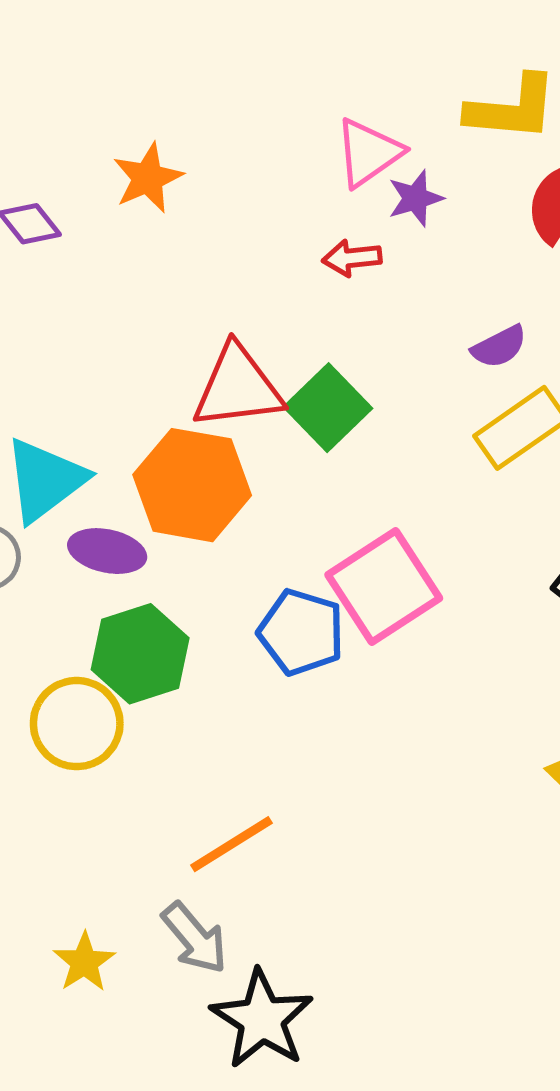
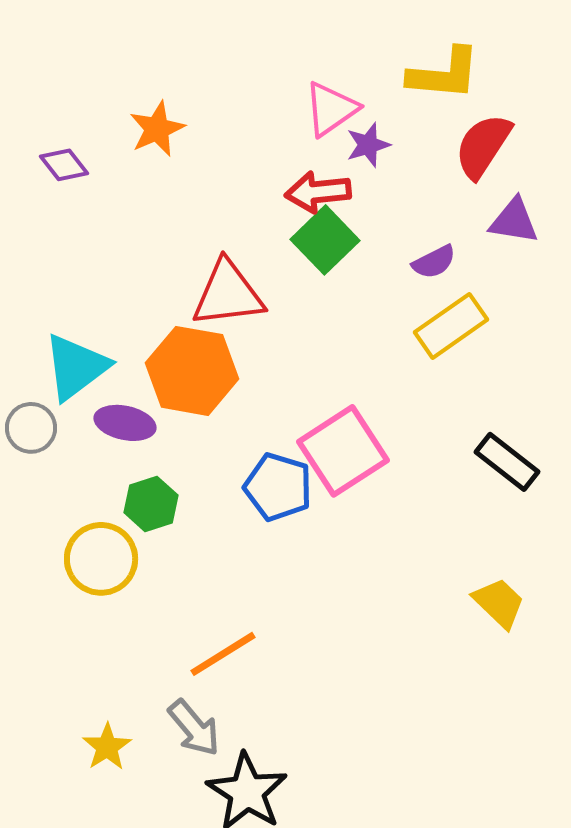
red arrow: (352, 258) -> (318, 192), size x1.4
green square: (328, 408) -> (325, 240), moved
green hexagon: (140, 654) -> (151, 504), size x0.7

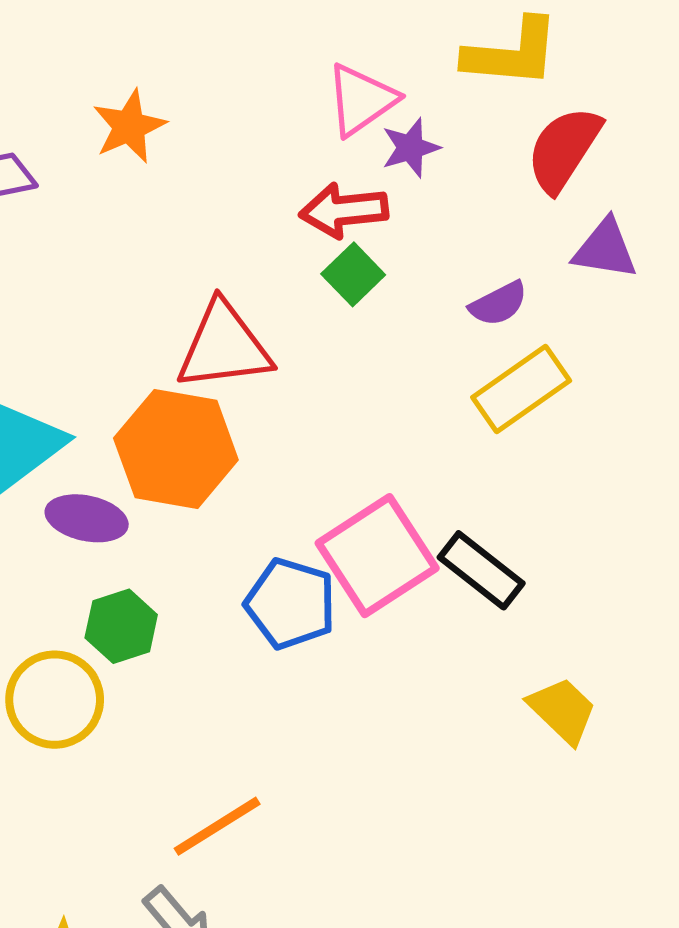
green square: (325, 240) -> (353, 274), size x0.7
black rectangle: (507, 462) -> (481, 570), moved
yellow trapezoid: (499, 603) -> (562, 710), moved

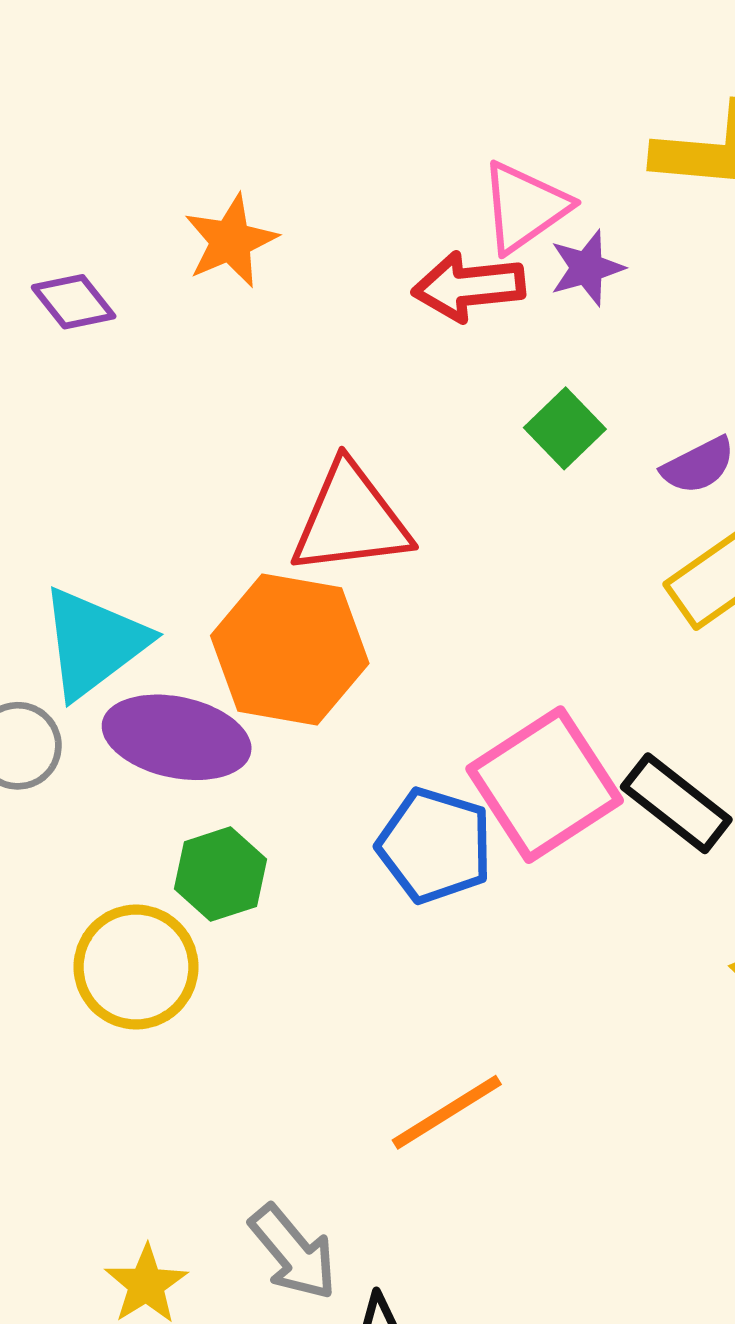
red arrow: (344, 210) -> (469, 286), moved
green square: (353, 274) -> (565, 428), moved
purple ellipse: (87, 518) -> (177, 737), size x1.4
orange line: (217, 826) -> (447, 1112), moved

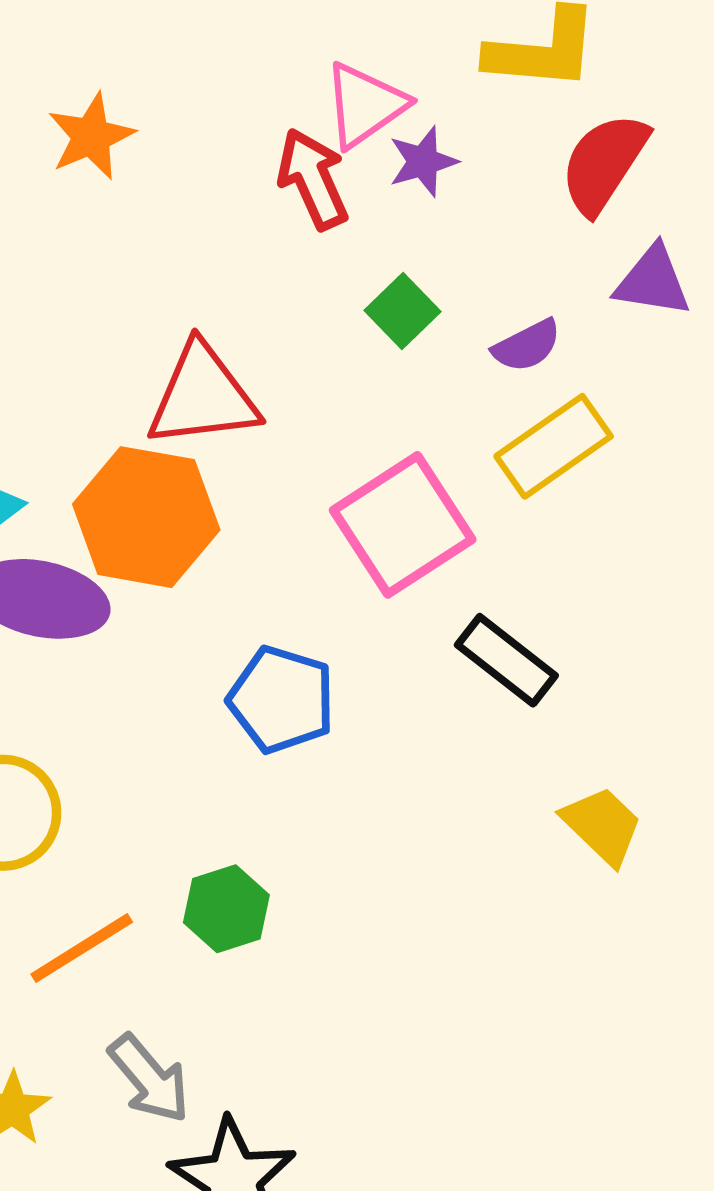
red arrow: (469, 286) -> (313, 179), turned 72
pink square: (545, 785) -> (403, 525), moved
green hexagon: (220, 874) -> (226, 909), moved
orange line: (447, 1112) -> (82, 948), moved

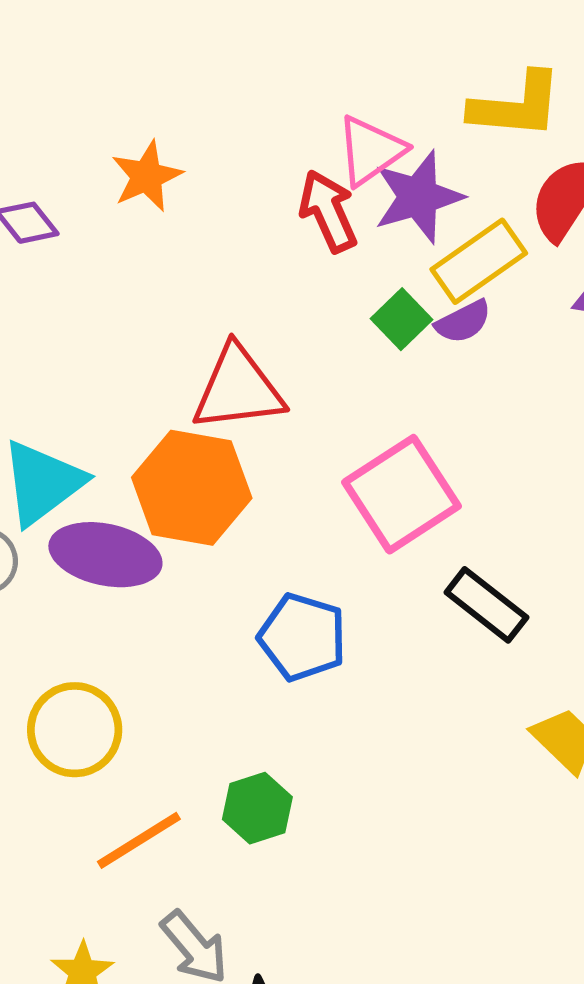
purple star: (423, 162) -> (418, 197), size x1.6
purple semicircle: (527, 346) -> (463, 322), moved
yellow rectangle: (554, 446) -> (479, 261), moved

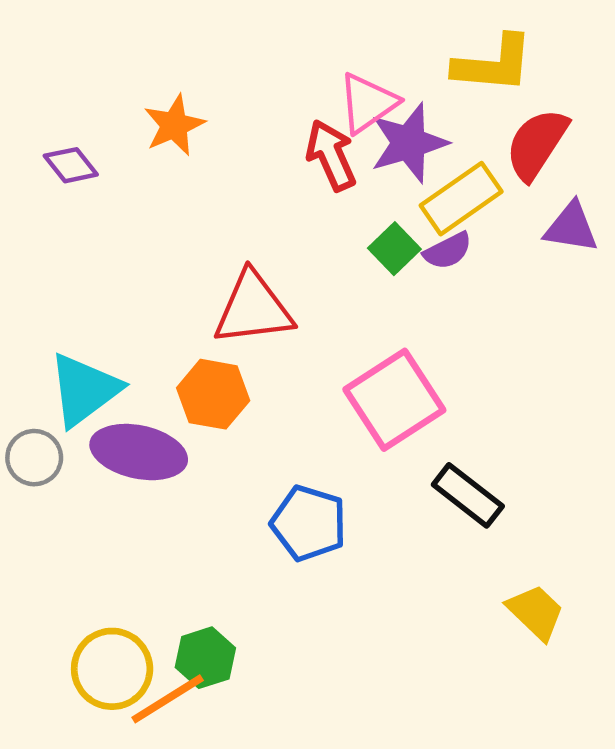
orange hexagon: (192, 488) -> (213, 394), size x0.7
yellow circle: (75, 730) -> (112, 669), moved
green hexagon: (257, 808) -> (205, 658), moved

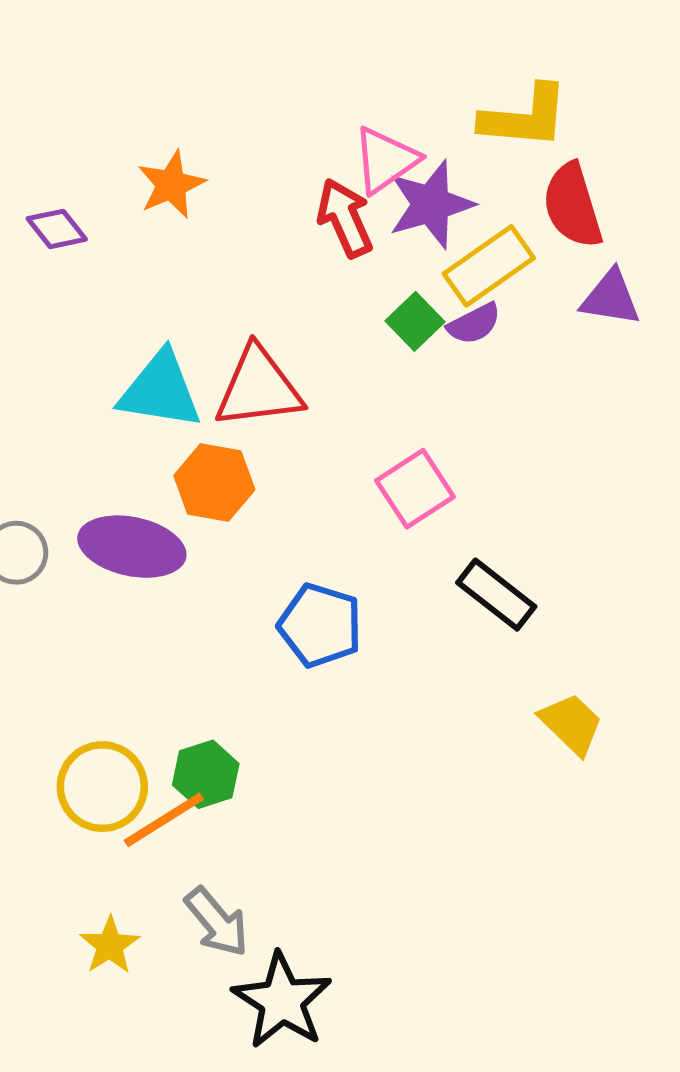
red semicircle: (537, 144) -> (573, 206), turned -50
cyan triangle: (84, 390) -> (160, 390), moved, turned 46
pink square: (394, 400) -> (415, 489), size x0.7

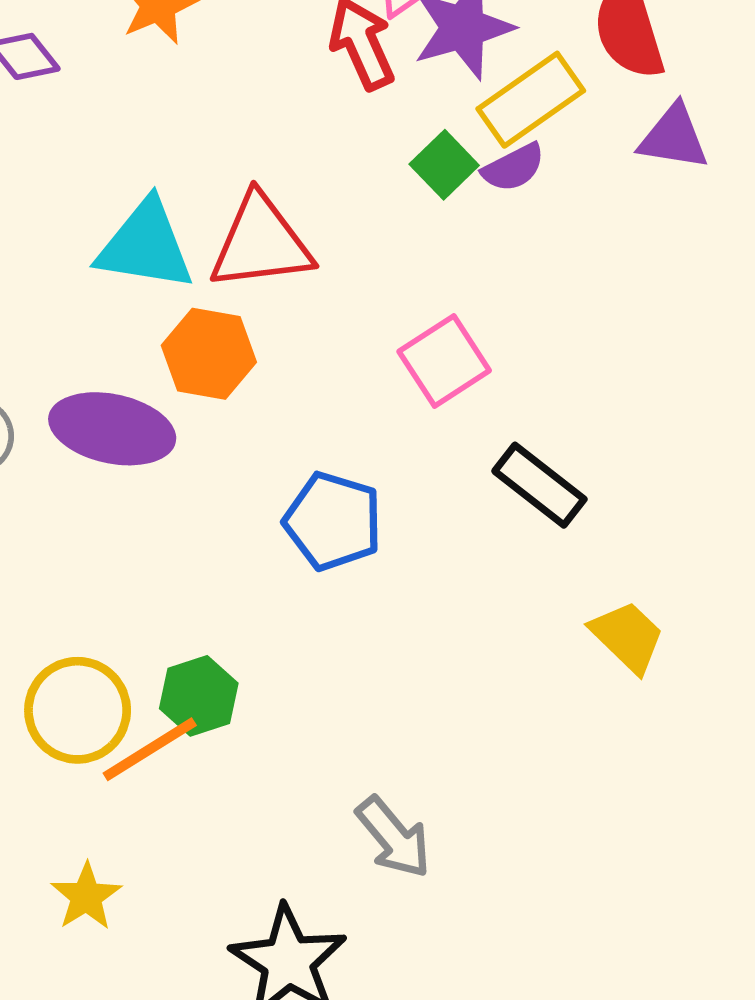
gray arrow: (217, 922) -> (394, 837), moved

